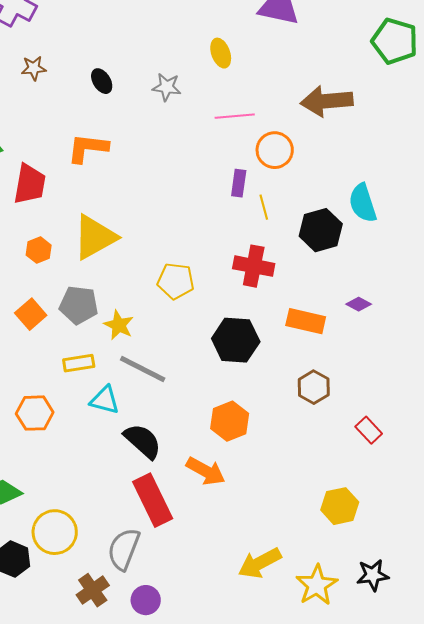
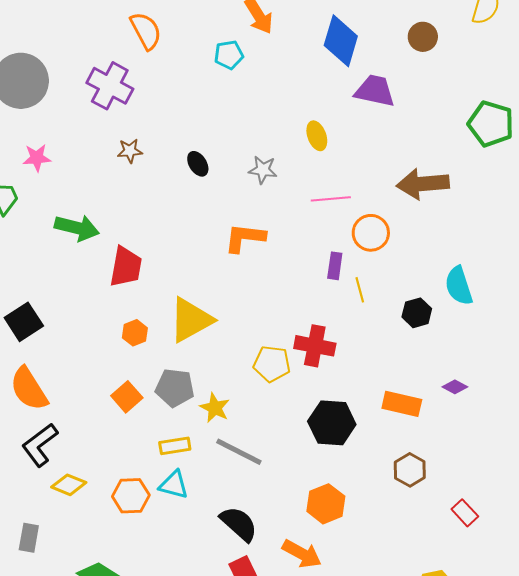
orange L-shape: (88, 148) -> (245, 238), moved
black hexagon: (321, 230) -> (417, 313), size x0.7
red cross: (254, 266) -> (315, 346), moved
cyan triangle: (105, 400) -> (174, 485), moved

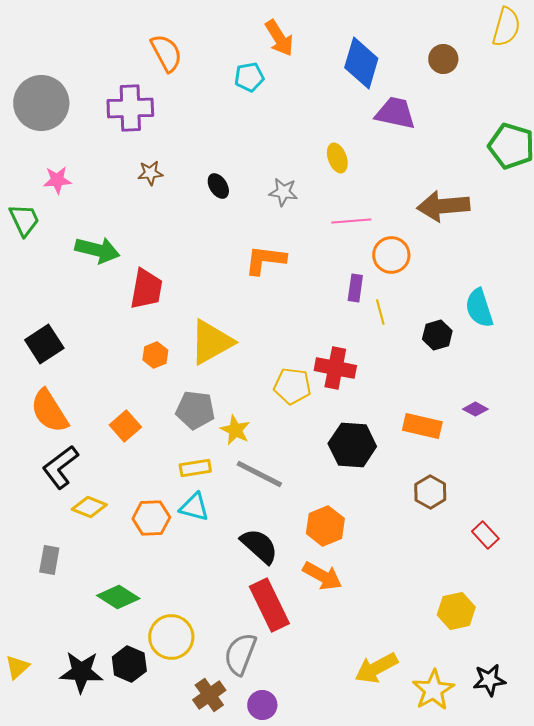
purple cross: (110, 86) -> (130, 108), turned -30
orange square: (127, 397) -> (125, 426), moved
orange hexagon: (326, 504) -> (325, 526), moved

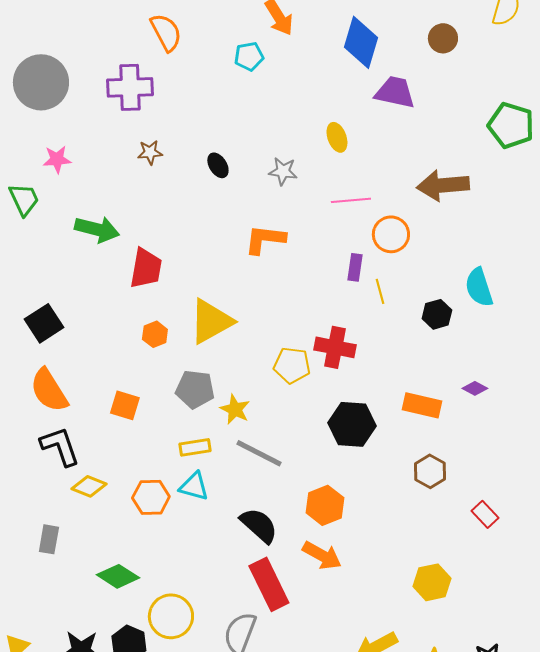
orange square: (125, 426) -> (125, 405), turned -32
black L-shape: (60, 467) -> (60, 446), turned 108
yellow hexagon: (456, 611) -> (432, 582), moved

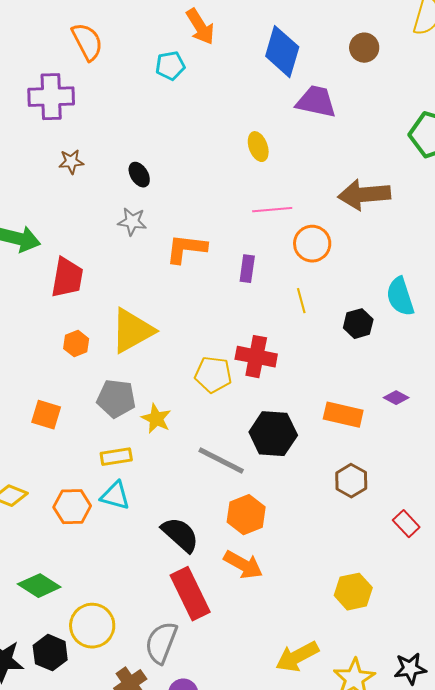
gray star: (283, 171) -> (132, 222), moved
purple rectangle: (355, 267) -> (247, 269), moved
gray line: (259, 453) -> (221, 461), moved

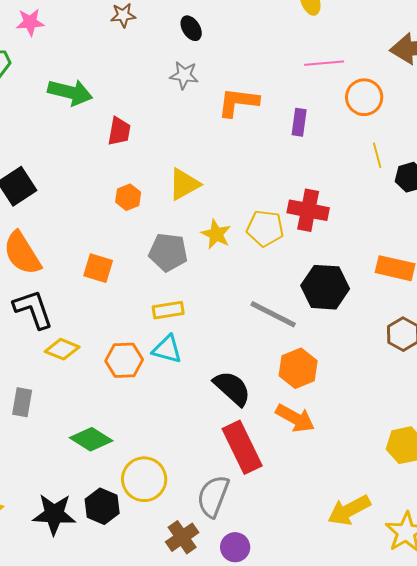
red trapezoid: (67, 278) -> (119, 131), size x0.7
yellow line: (301, 301) -> (377, 155), moved
yellow triangle: (132, 331) -> (184, 184), size x0.7
yellow star: (156, 419) -> (216, 234), moved

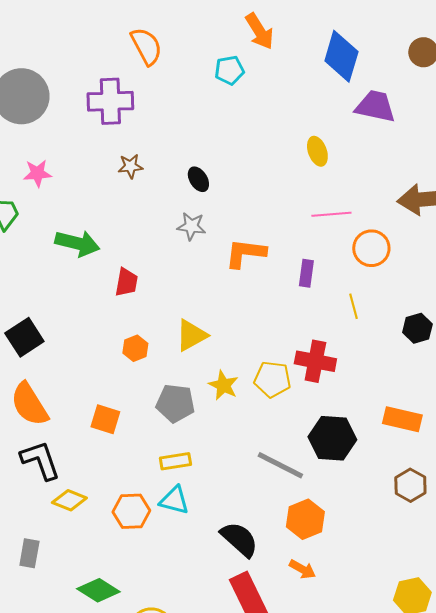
yellow line: (377, 155) -> (353, 306), moved
orange arrow: (295, 418) -> (302, 569), size x0.7

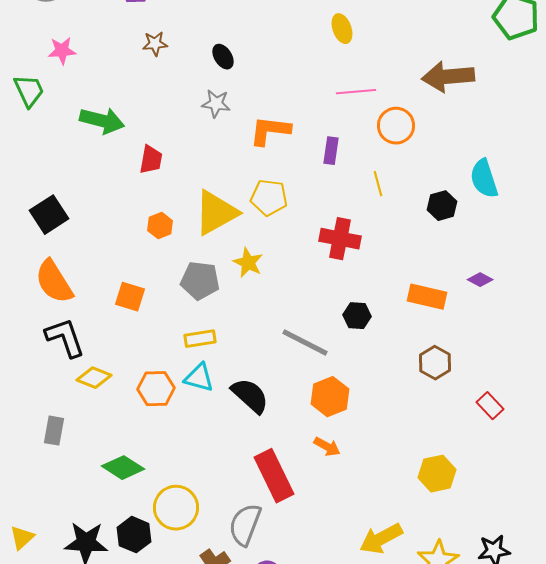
yellow triangle: (191, 335) -> (216, 213), size x1.4
yellow pentagon: (272, 379) -> (269, 198), moved
black hexagon: (332, 438) -> (357, 316), size x0.6
black semicircle: (239, 539) -> (250, 396), moved

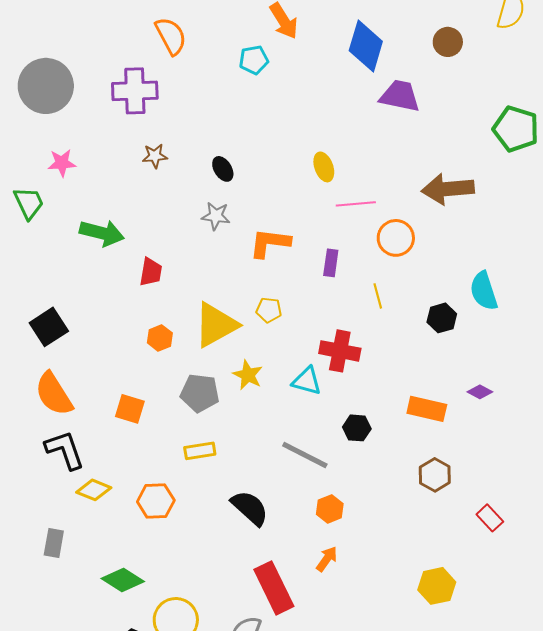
yellow ellipse: (342, 29) -> (324, 167), moved
yellow pentagon: (269, 198) -> (269, 310), size x0.7
cyan triangle: (199, 378) -> (307, 381), moved
orange hexagon: (330, 397) -> (330, 509), size x0.7
orange arrow: (327, 447) -> (327, 559), turned -84

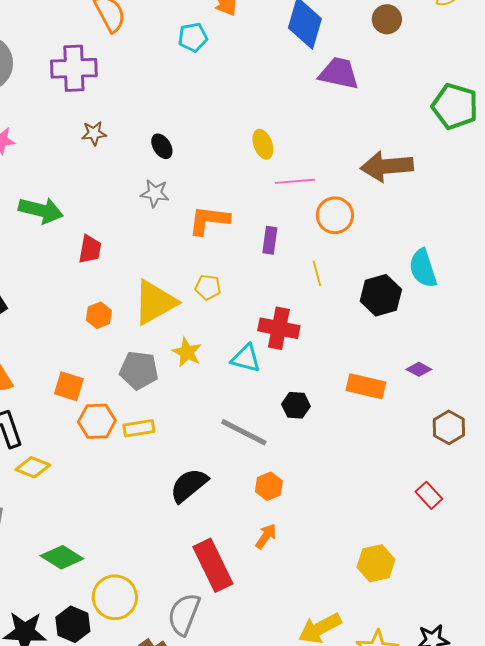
black hexagon: (442, 318) -> (381, 295), size x1.4
brown hexagon: (435, 475) -> (449, 427), moved
orange hexagon: (156, 501) -> (97, 421), moved
black semicircle: (250, 508) -> (189, 485), turned -81

